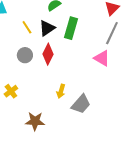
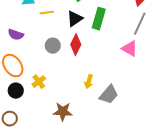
yellow line: (27, 27) -> (47, 13), moved, turned -64

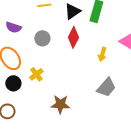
gray circle: (53, 46) -> (42, 38), moved
yellow arrow: (89, 82) -> (102, 54), moved

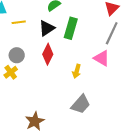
yellow cross: (36, 74) -> (11, 72), moved
brown star: (60, 104) -> (35, 121), turned -30

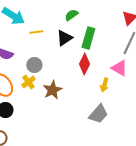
red diamond: (48, 54) -> (84, 64), moved
yellow arrow: (77, 71) -> (104, 85), moved
brown star: (35, 121) -> (52, 90), moved

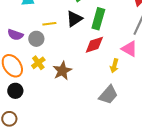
yellow line: (36, 32) -> (49, 24), moved
red diamond: (84, 64) -> (94, 45), turned 45
gray circle: (34, 65) -> (36, 39), moved

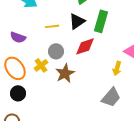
gray circle: (36, 39) -> (56, 51), moved
red diamond: (94, 45) -> (85, 46), moved

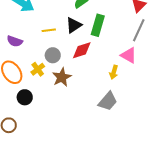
black circle: (18, 93) -> (25, 97), moved

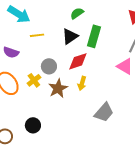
yellow line: (49, 30) -> (37, 35), moved
yellow arrow: (114, 72) -> (82, 83), moved
black circle: (25, 97) -> (33, 125), moved

